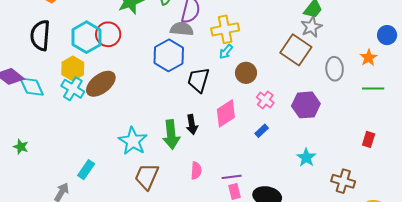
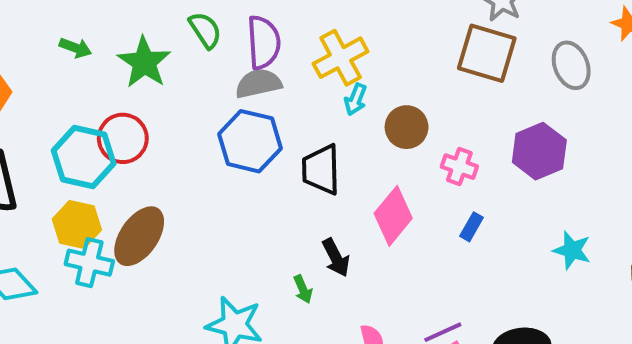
green arrow: (171, 135) -> (303, 289), size x0.5

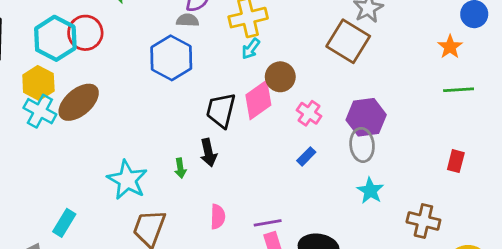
gray ellipse: (571, 65) -> (362, 145), moved
gray semicircle: (258, 83) -> (188, 20), size x0.7
black trapezoid: (321, 170) -> (221, 110), moved
pink diamond: (393, 216) -> (258, 100), moved

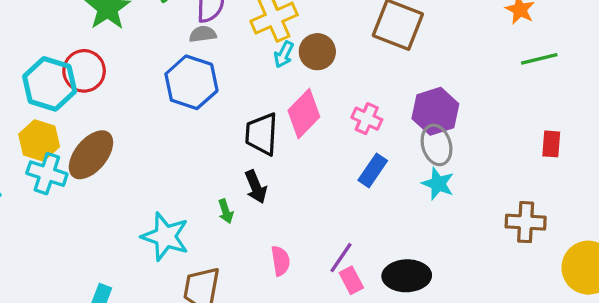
brown circle: (280, 77) -> (317, 52), moved
blue rectangle: (306, 156) -> (373, 170), size x1.4
cyan star: (370, 191) -> (438, 184), moved
purple line: (268, 223) -> (341, 258), turned -36

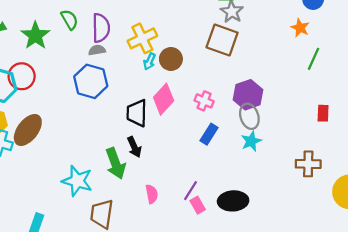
green line: (539, 59) -> (313, 59), turned -50
cyan star: (438, 184) -> (251, 141), turned 30
green arrow: (226, 211) -> (116, 163), size x2.0

